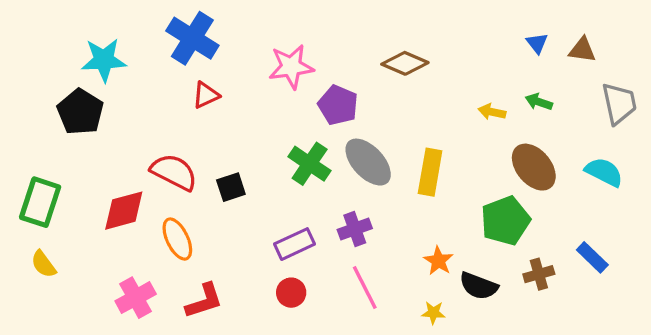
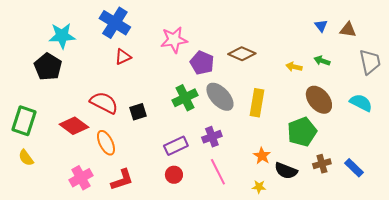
brown diamond: (405, 63) -> (242, 54), moved
green cross: (310, 164) -> (185, 98), turned 30
red diamond: (124, 211) -> (74, 126), turned 52
blue rectangle: (592, 257) -> (354, 168), moved

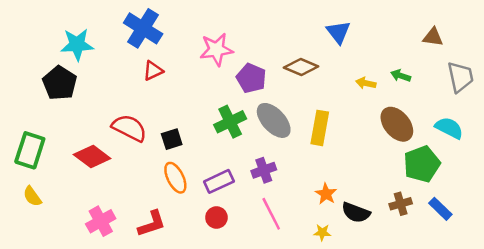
blue triangle: (321, 26) -> (338, 32), moved, size x1.5
green pentagon: (302, 132) -> (422, 164), moved
orange ellipse: (106, 143) -> (175, 178), moved

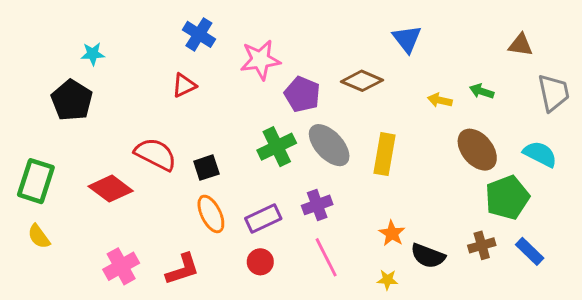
blue cross: (143, 28) -> (199, 34), moved, size x0.7
cyan star: (77, 45) -> (93, 54), size x0.6

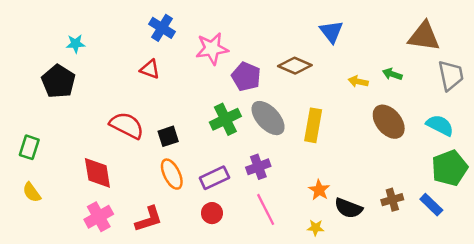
brown triangle: (521, 45) -> (424, 36), size x1.6
red triangle: (184, 85) -> (150, 69), turned 45
green rectangle: (36, 181) -> (29, 147), size x0.7
red diamond: (111, 189) -> (97, 173), moved, turned 44
green pentagon: (507, 197) -> (450, 168), moved

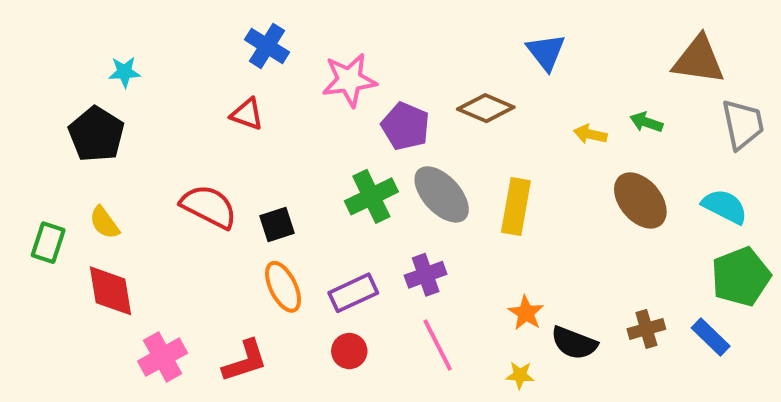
red diamond: (97, 173) -> (110, 291), moved
yellow semicircle: (32, 192) -> (104, 223), moved

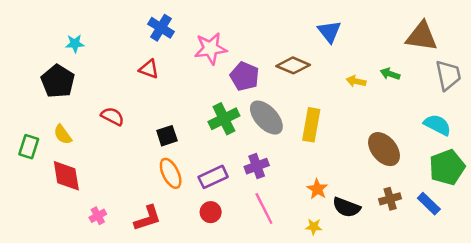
brown ellipse: (640, 200) -> (384, 149), moved
red semicircle: (209, 207) -> (112, 116), moved, size x0.7
pink cross: (163, 357) -> (98, 216), size x0.6

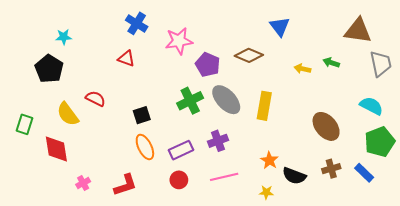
yellow semicircle: (63, 135) -> (68, 114), moved, size x1.4
pink line: (264, 208) -> (224, 177), turned -76

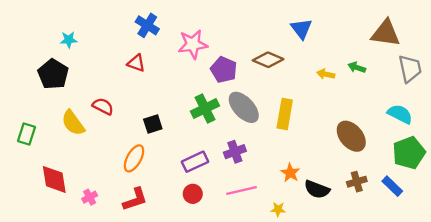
orange ellipse: (145, 147) -> (134, 158), moved, turned 55
red diamond: (56, 149) -> (54, 179), moved
yellow star: (266, 192) -> (278, 209), moved

